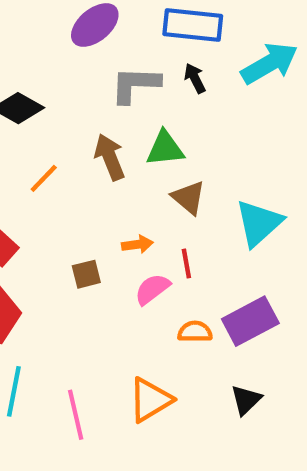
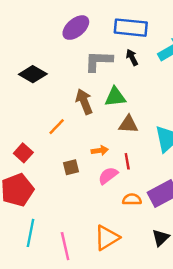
orange line: (44, 178) -> (57, 127), moved
brown triangle: (189, 198) -> (128, 124), turned -36

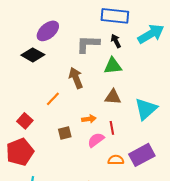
purple ellipse: (76, 28) -> (48, 31), moved
green triangle: (115, 97) -> (113, 66), moved

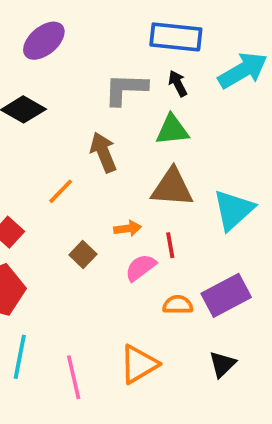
purple ellipse: (48, 31) -> (44, 41), moved
brown triangle: (113, 97) -> (172, 188), size x1.4
brown square: (65, 133) -> (83, 255), turned -32

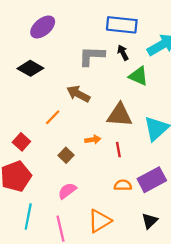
green triangle: (172, 130) -> (138, 76), moved, turned 30
brown arrow: (103, 152) -> (78, 94), turned -40
pink semicircle: (141, 268) -> (67, 191), moved

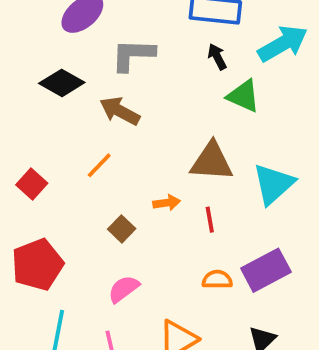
gray L-shape: (92, 56) -> (133, 55), moved
brown arrow: (78, 94) -> (120, 111), moved
red square: (21, 142) -> (32, 184), moved

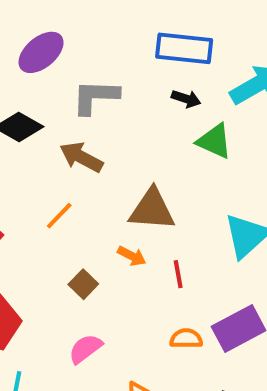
black arrow: (217, 57) -> (186, 99), turned 135
brown triangle: (212, 162) -> (152, 210), moved
orange arrow: (167, 203) -> (132, 256), turned 35

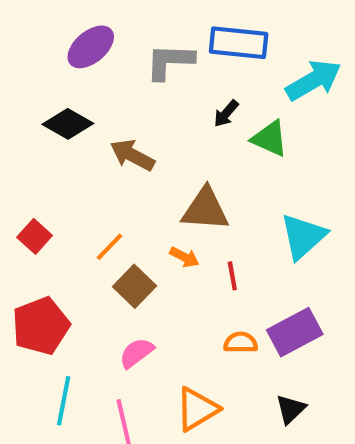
gray L-shape: (95, 97) -> (170, 61), moved
black arrow: (186, 99) -> (226, 114), moved, turned 112
orange line: (59, 216) -> (109, 247), moved
brown square: (83, 284) -> (134, 286), size x1.4

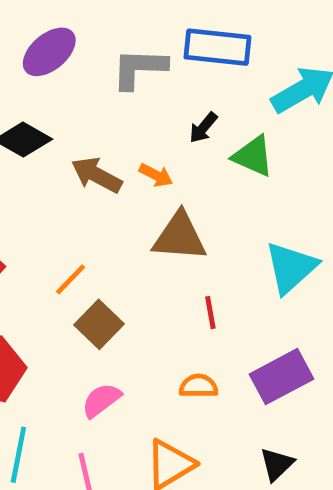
orange arrow: (184, 257) -> (156, 175), moved
orange semicircle: (241, 343) -> (199, 386), moved

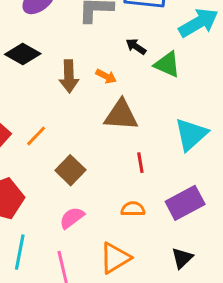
black arrow: (203, 128) -> (136, 47), turned 84
brown arrow: (97, 175) -> (69, 76), turned -120
orange line: (71, 279) -> (36, 136), moved

